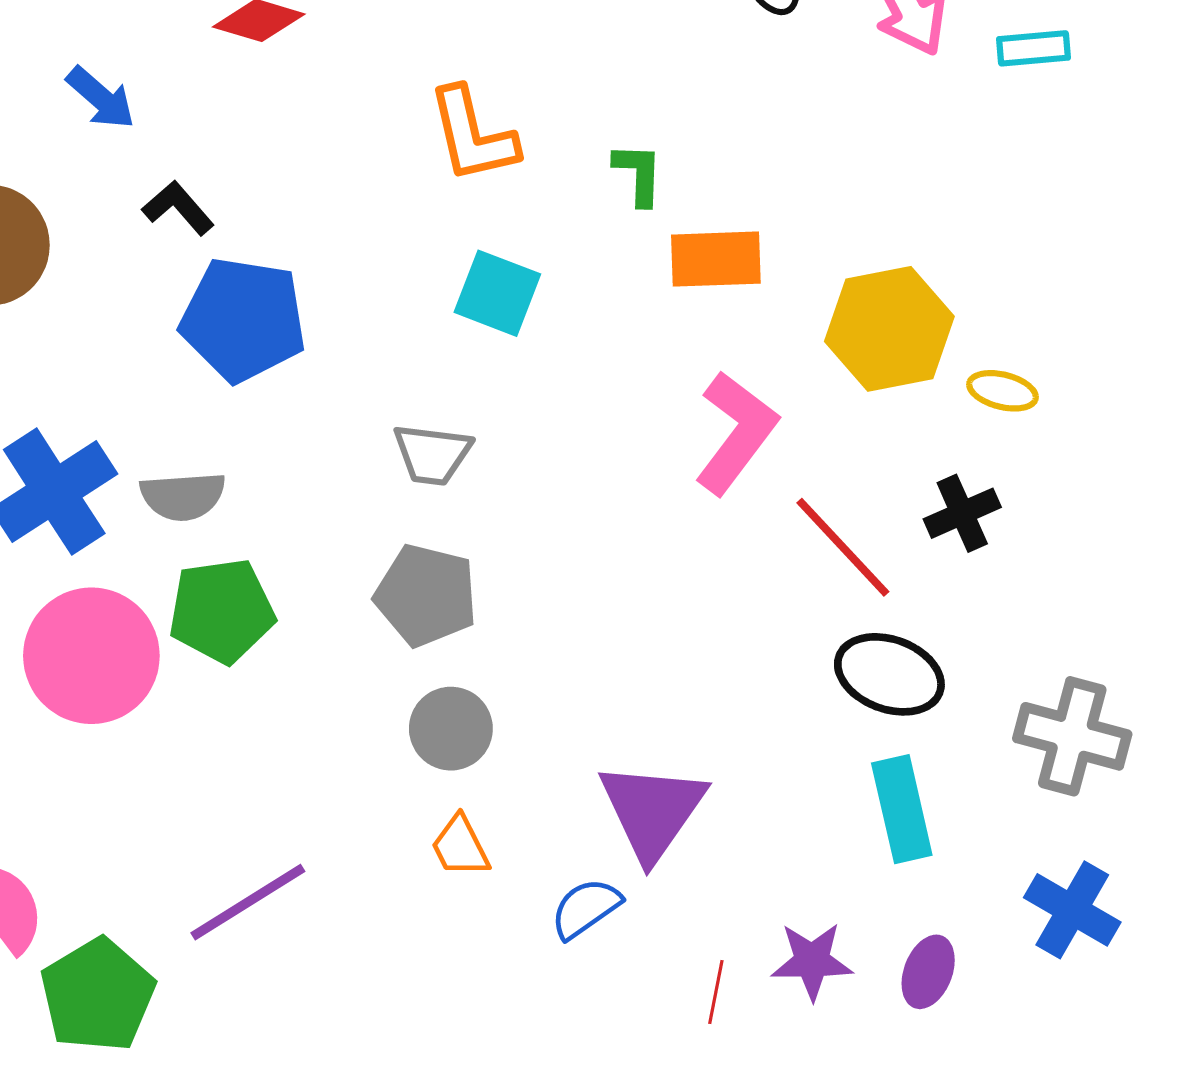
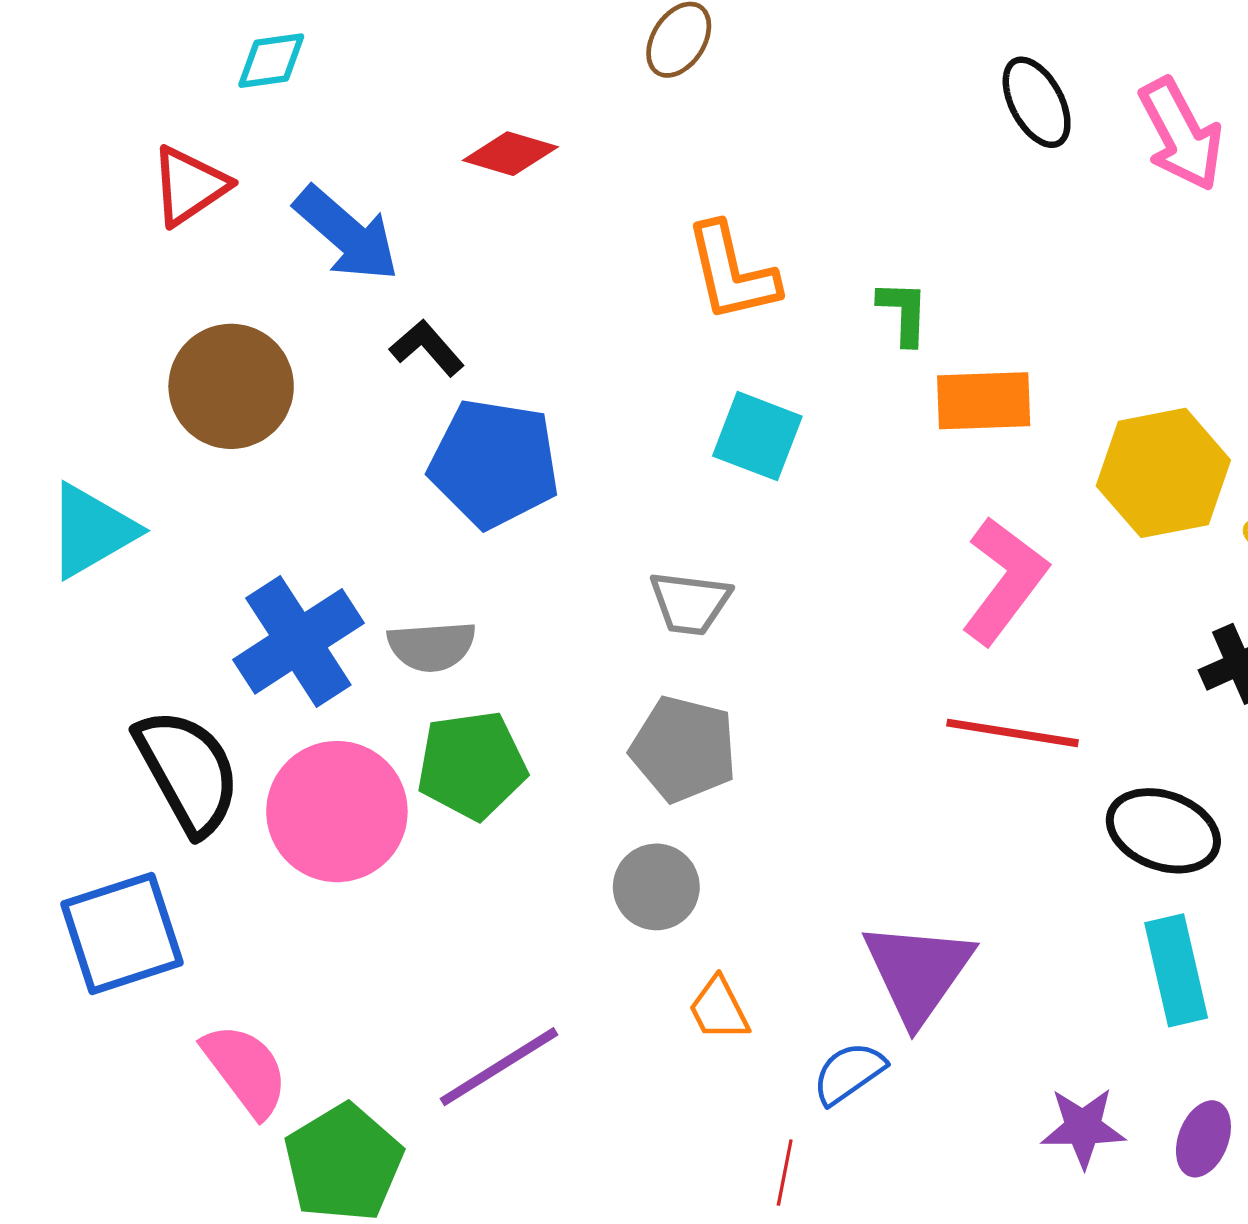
blue arrow: (101, 98) -> (347, 234), size x1.5
red line: (843, 547) -> (1013, 733), moved, turned -38
gray circle: (451, 729) -> (656, 887), moved
red line: (716, 992) -> (785, 1173), moved

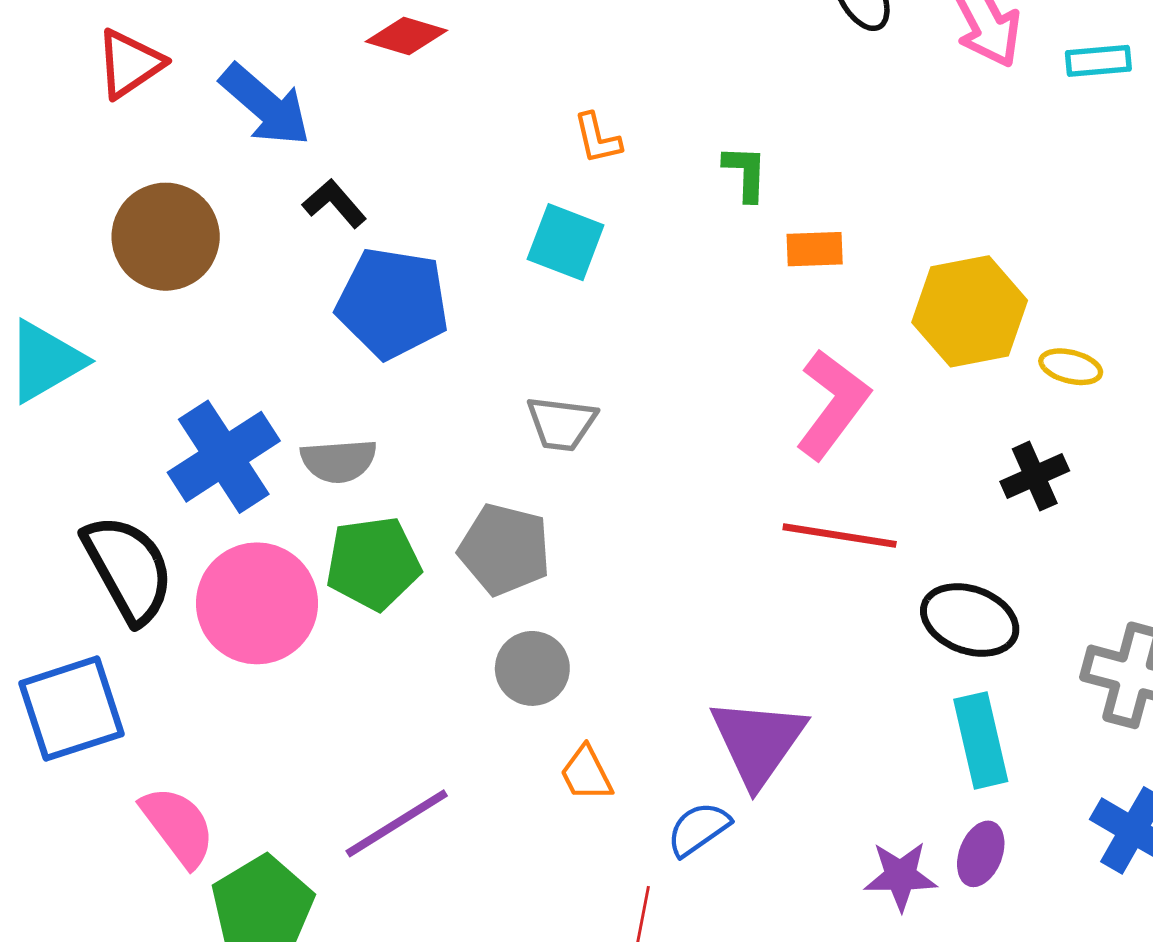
orange L-shape: (732, 272) -> (597, 138), size x0.6
orange rectangle: (984, 401) -> (815, 249), size x0.7
cyan square: (757, 436) -> (566, 242), moved
gray pentagon: (684, 749) -> (505, 549), moved
purple ellipse: (1203, 1139) -> (981, 854), moved

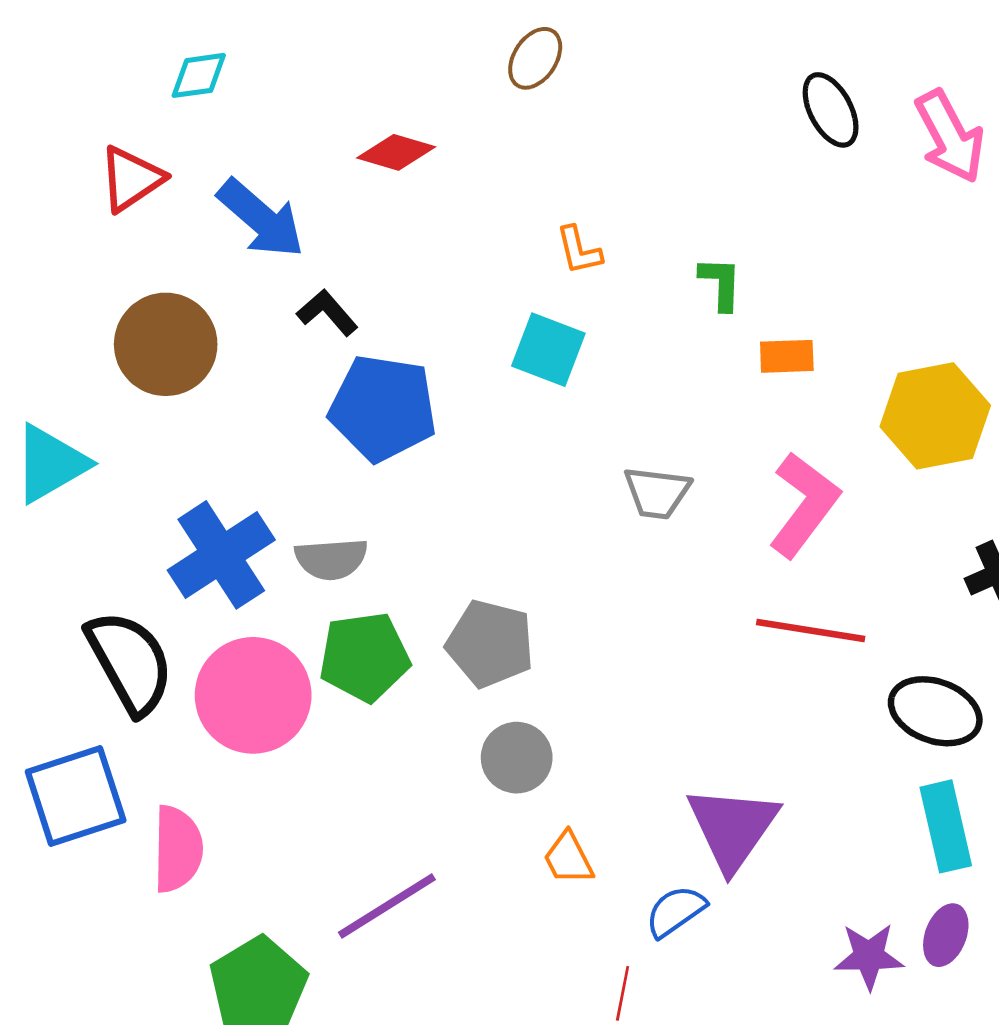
gray trapezoid: (561, 423) -> (657, 493), moved
pink semicircle: (178, 826) -> (178, 849), moved, turned 38

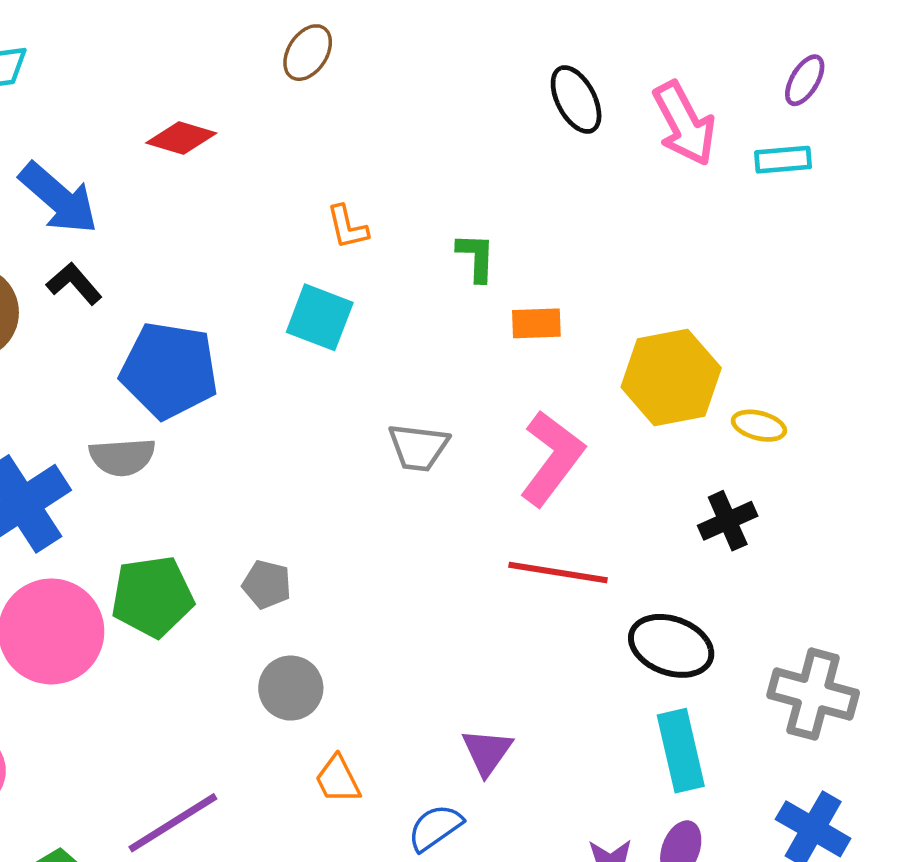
black L-shape: (327, 313) -> (74, 284), moved
gray semicircle: (331, 559) -> (122, 457), moved
gray pentagon: (490, 644) -> (267, 585), size x0.6
purple triangle: (733, 828) -> (487, 752), size x0.6

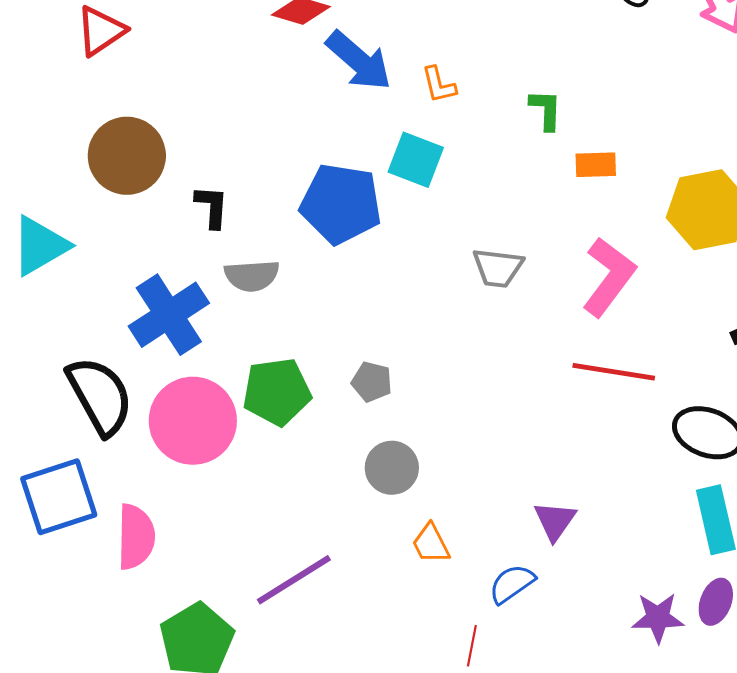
blue arrow: (59, 198) -> (359, 61), moved
black L-shape: (74, 284) -> (212, 207), moved, turned 45
blue pentagon: (169, 370) -> (341, 204), moved

